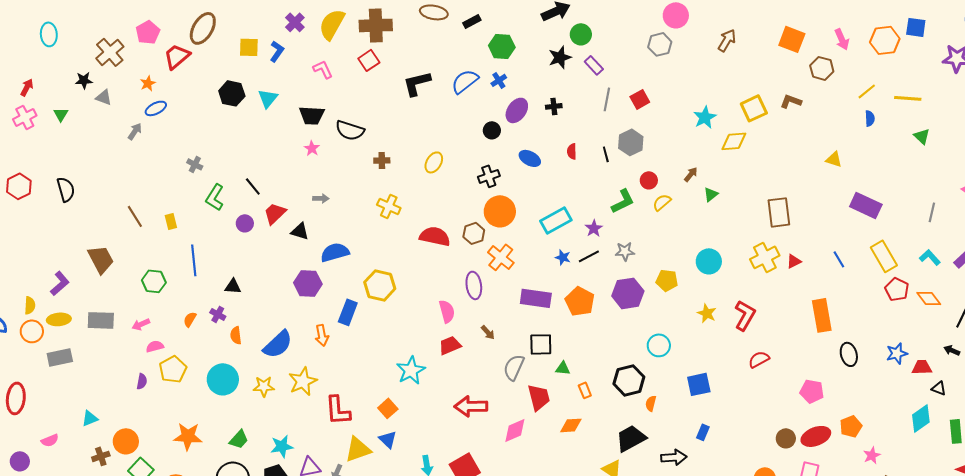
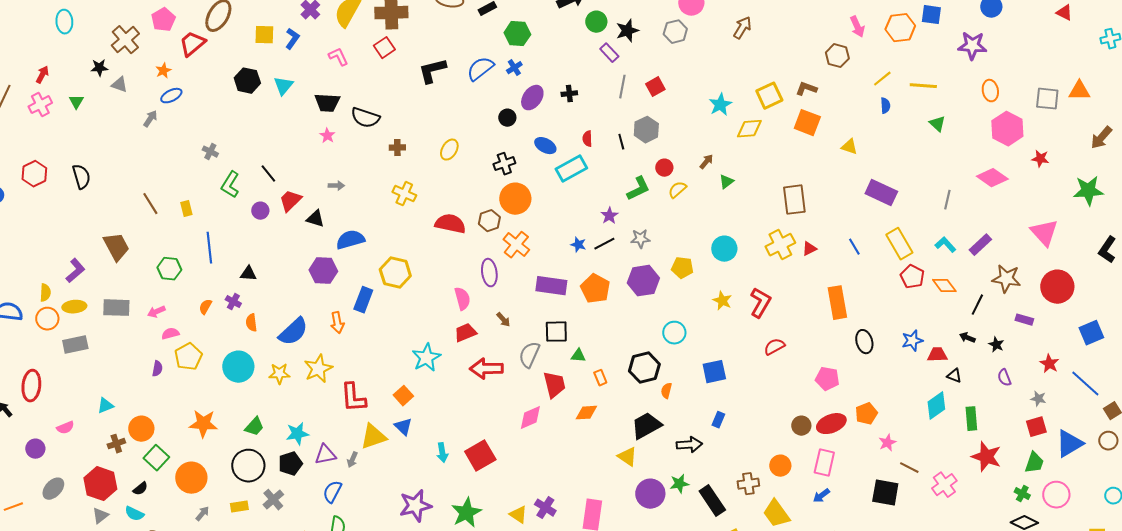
orange square: (792, 39) -> (807, 123), moved
black star: (560, 57) -> (627, 31), moved
cyan rectangle: (556, 220) -> (571, 169), moved
red arrow: (471, 406) -> (486, 369), moved

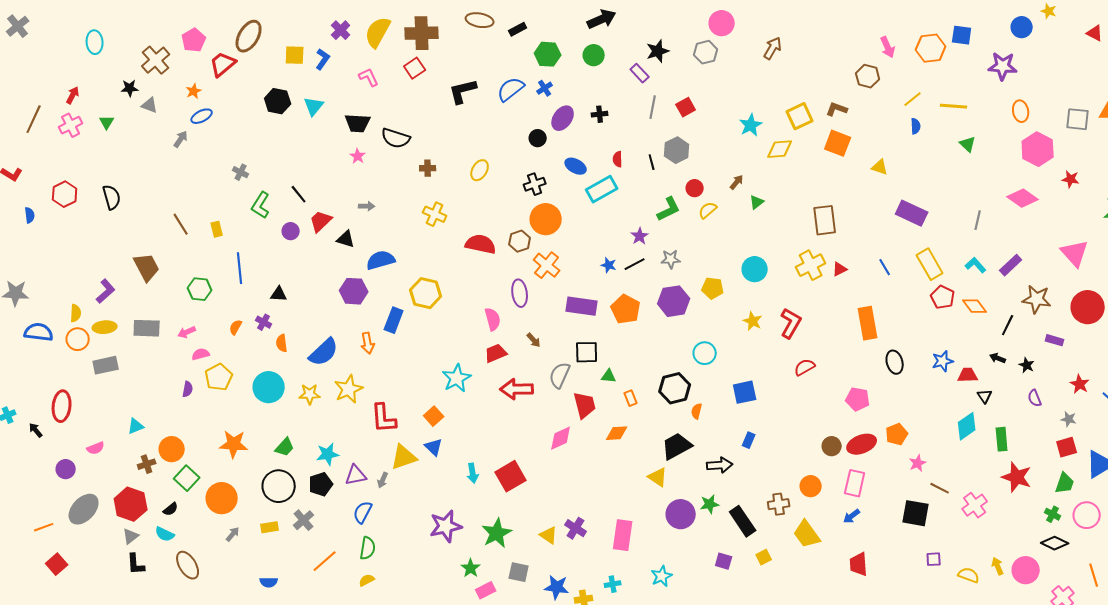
green circle: (596, 22) -> (594, 55), moved
black triangle: (954, 376) -> (985, 396), turned 35
gray ellipse: (53, 489) -> (84, 509), size x1.4

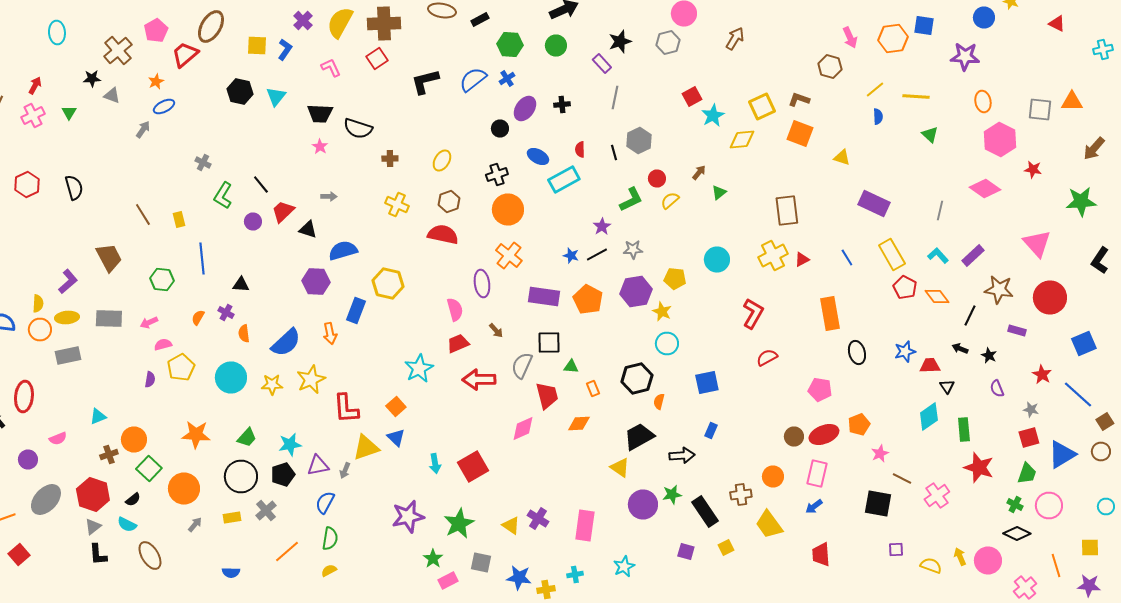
red square: (686, 107) -> (692, 96), moved
brown hexagon: (520, 241) -> (449, 202), moved
yellow star: (753, 321) -> (662, 312), moved

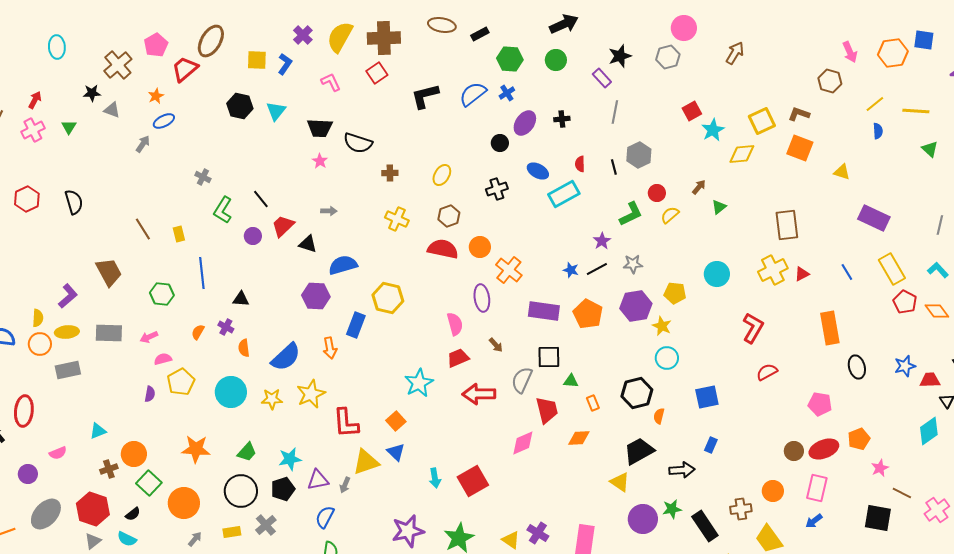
orange circle: (508, 210) -> (480, 247), moved, size x0.7

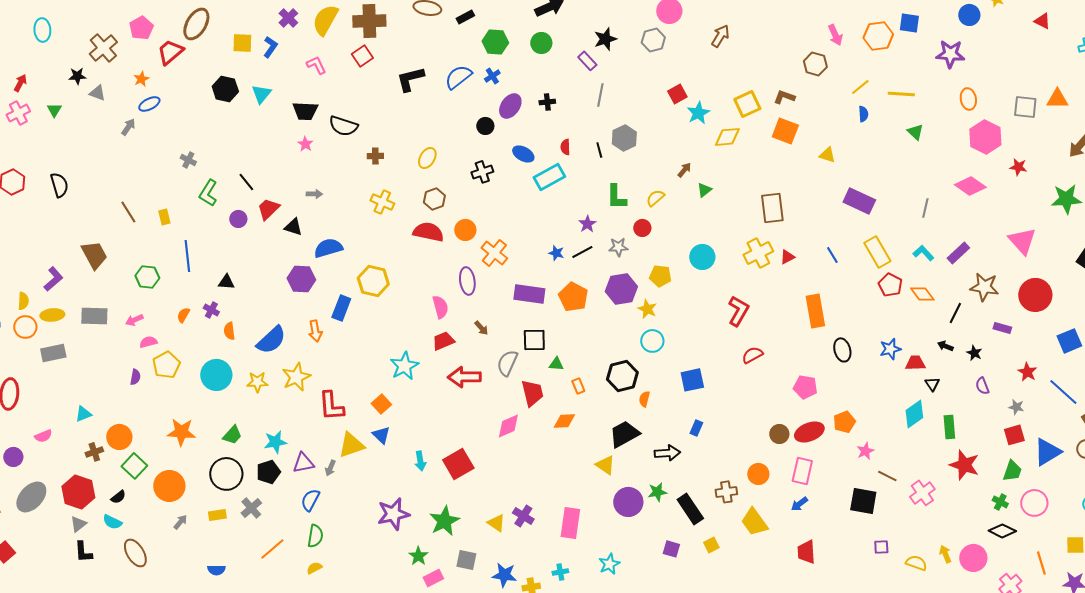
red circle: (657, 193) -> (642, 228), moved
green L-shape: (631, 214) -> (616, 197), turned 116

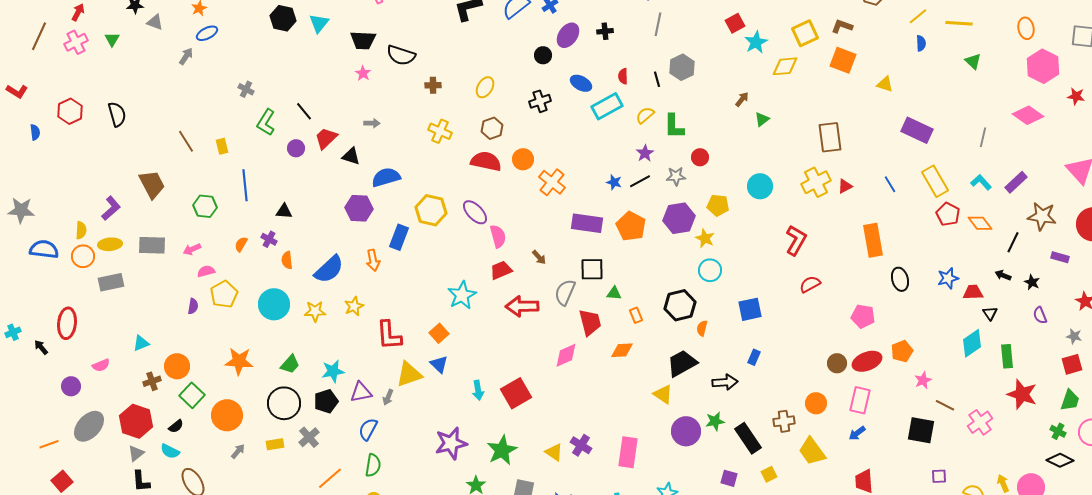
yellow semicircle: (655, 198) -> (645, 115), moved
purple ellipse: (467, 281) -> (475, 212), moved, turned -36
yellow star: (296, 377) -> (354, 306), size x0.7

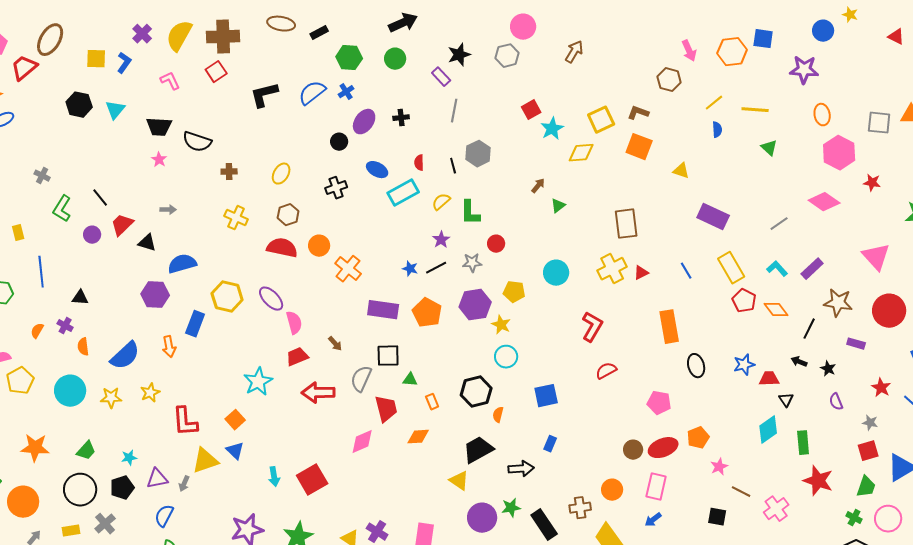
gray line: (983, 137) -> (779, 224), turned 42
cyan star: (333, 371) -> (129, 458), size x0.7
black square: (921, 430) -> (717, 517), size x0.7

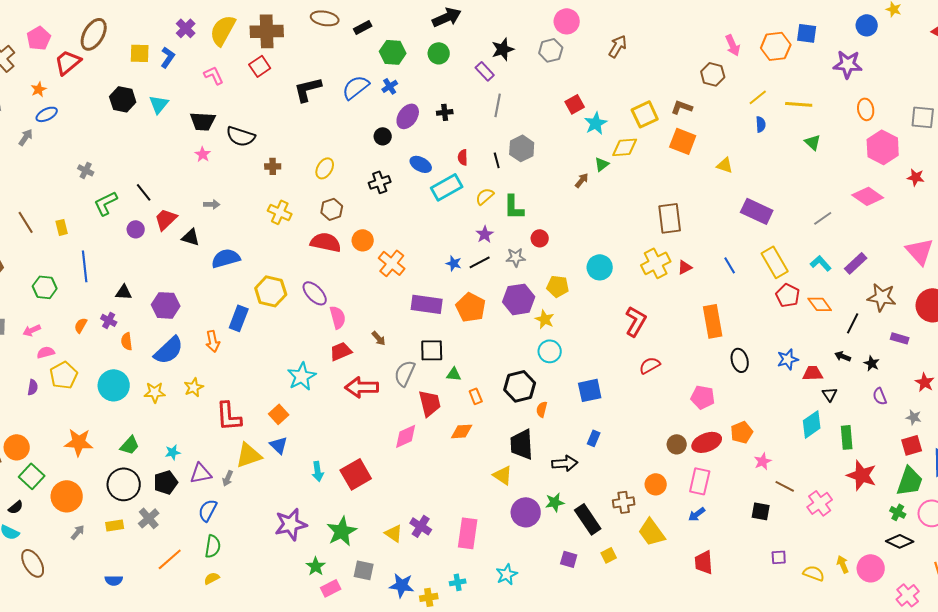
green triangle: (558, 206) -> (602, 164), moved
green L-shape: (62, 209) -> (106, 203), turned 32
purple hexagon: (155, 295) -> (166, 305), moved
black trapezoid: (478, 450) -> (522, 444), turned -64
green trapezoid: (866, 487) -> (910, 481), size x1.4

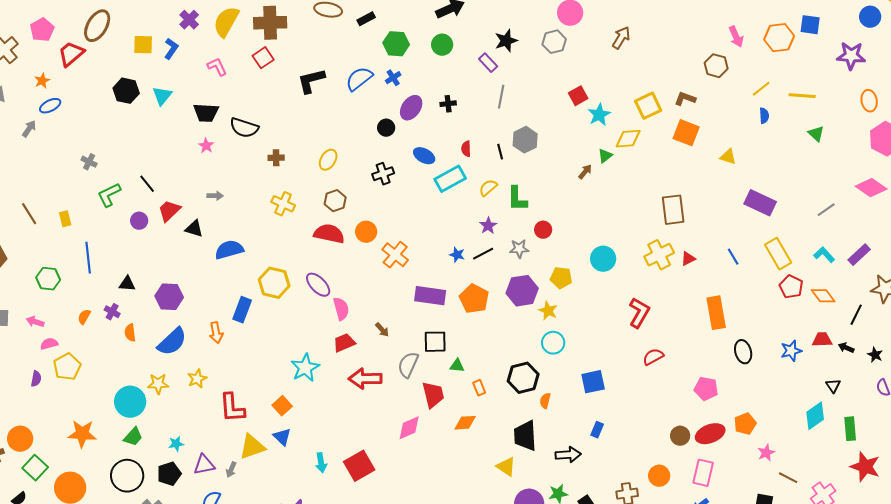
pink arrow: (32, 330) -> (35, 322), turned 42
red trapezoid: (813, 373) -> (822, 340), moved
cyan circle: (114, 385) -> (130, 402), moved

